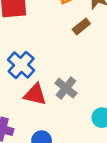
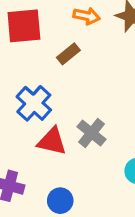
brown rectangle: (81, 26) -> (68, 54), moved

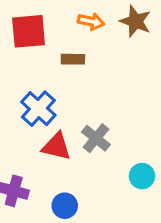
brown rectangle: (68, 54) -> (73, 59), turned 40

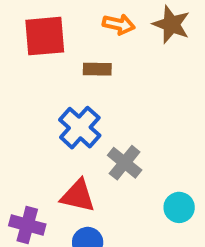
blue cross: (38, 109) -> (80, 128), moved
red triangle: (56, 146) -> (78, 196), moved

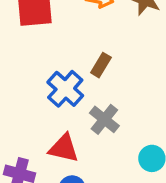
brown rectangle: (97, 69) -> (101, 65), moved, turned -60

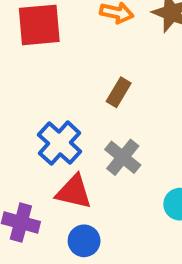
blue cross: (65, 89) -> (60, 143), moved

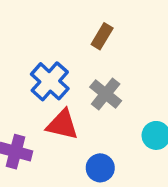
blue circle: (84, 241) -> (100, 168), moved

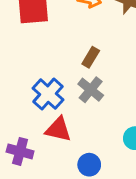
gray cross: (106, 94) -> (91, 90), moved

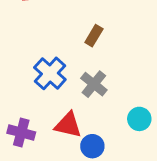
gray cross: (91, 90) -> (94, 84), moved
red triangle: (58, 129) -> (68, 125), moved

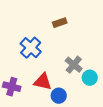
brown rectangle: (94, 36) -> (60, 23), turned 40
gray cross: (94, 84) -> (74, 65), moved

